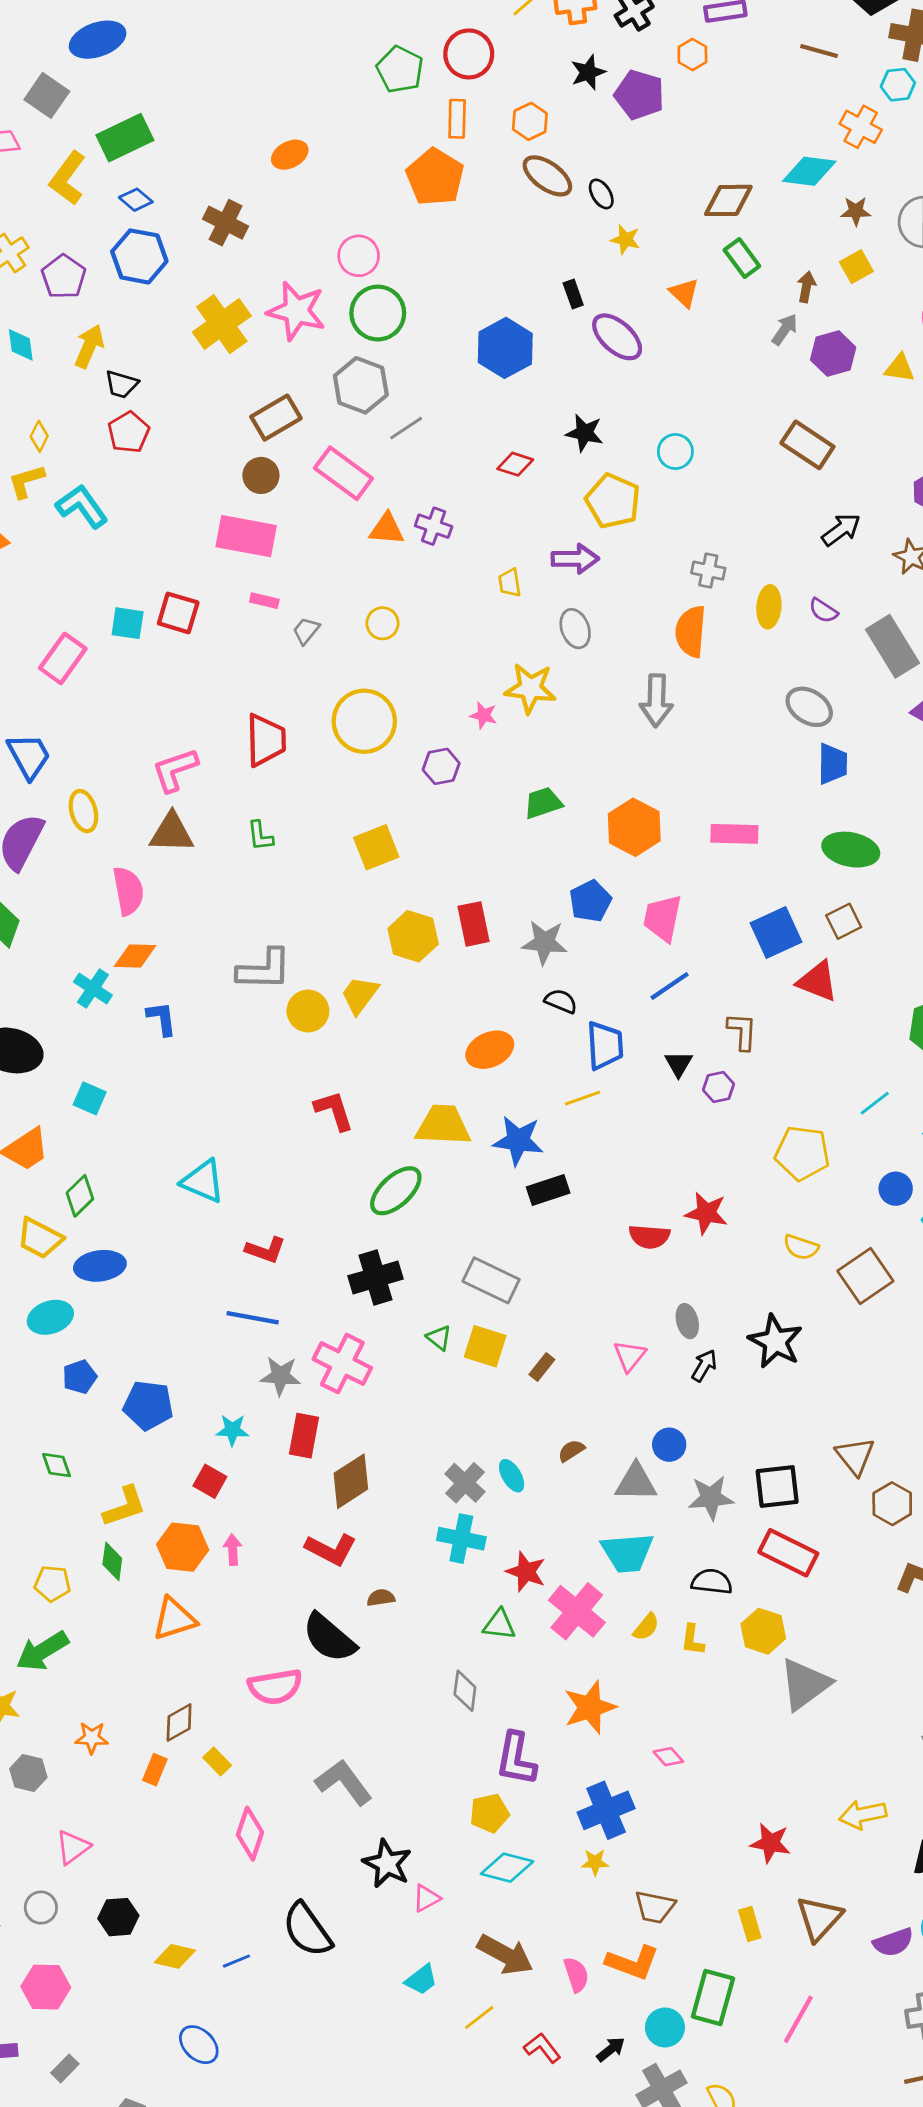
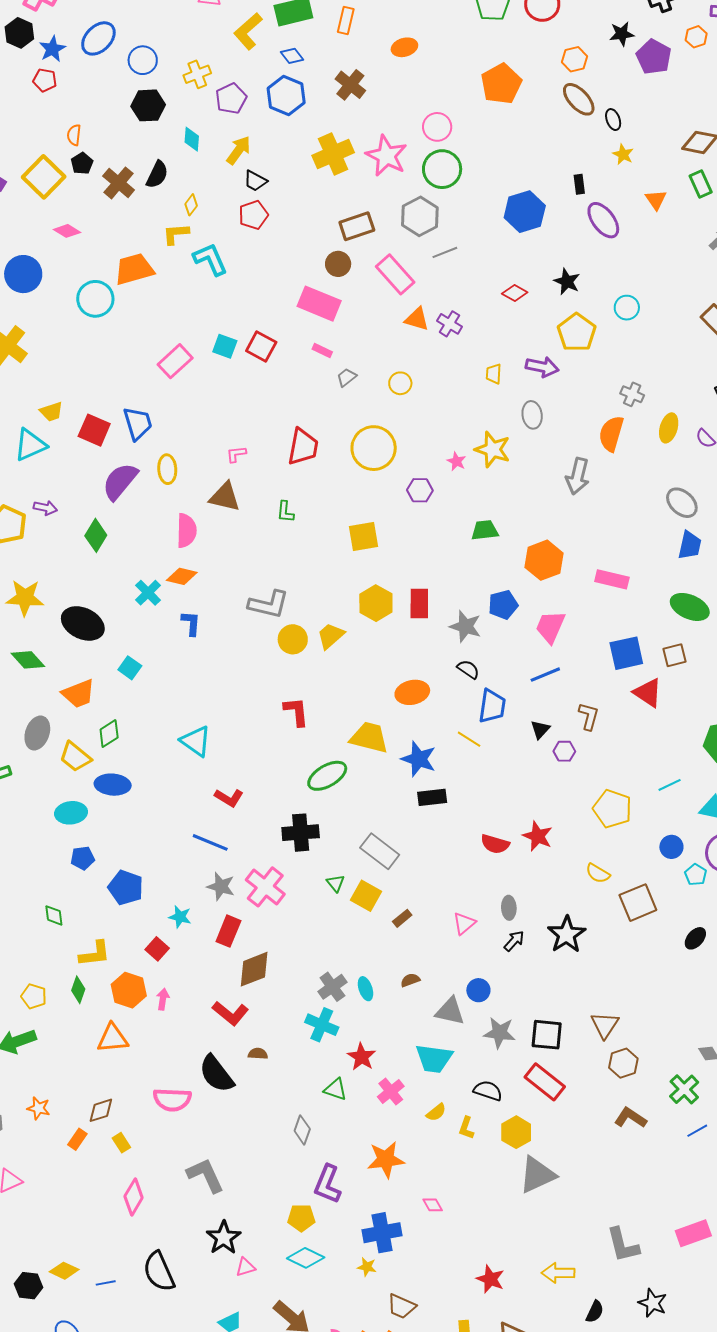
orange rectangle: (457, 119) -> (346, 20), moved
pink L-shape: (175, 770) -> (236, 454), size x0.6
yellow line: (582, 1098) -> (469, 739), turned 40
pink cross: (577, 1611) -> (391, 1091), size x0.7
black hexagon: (118, 1917) -> (28, 1286), moved

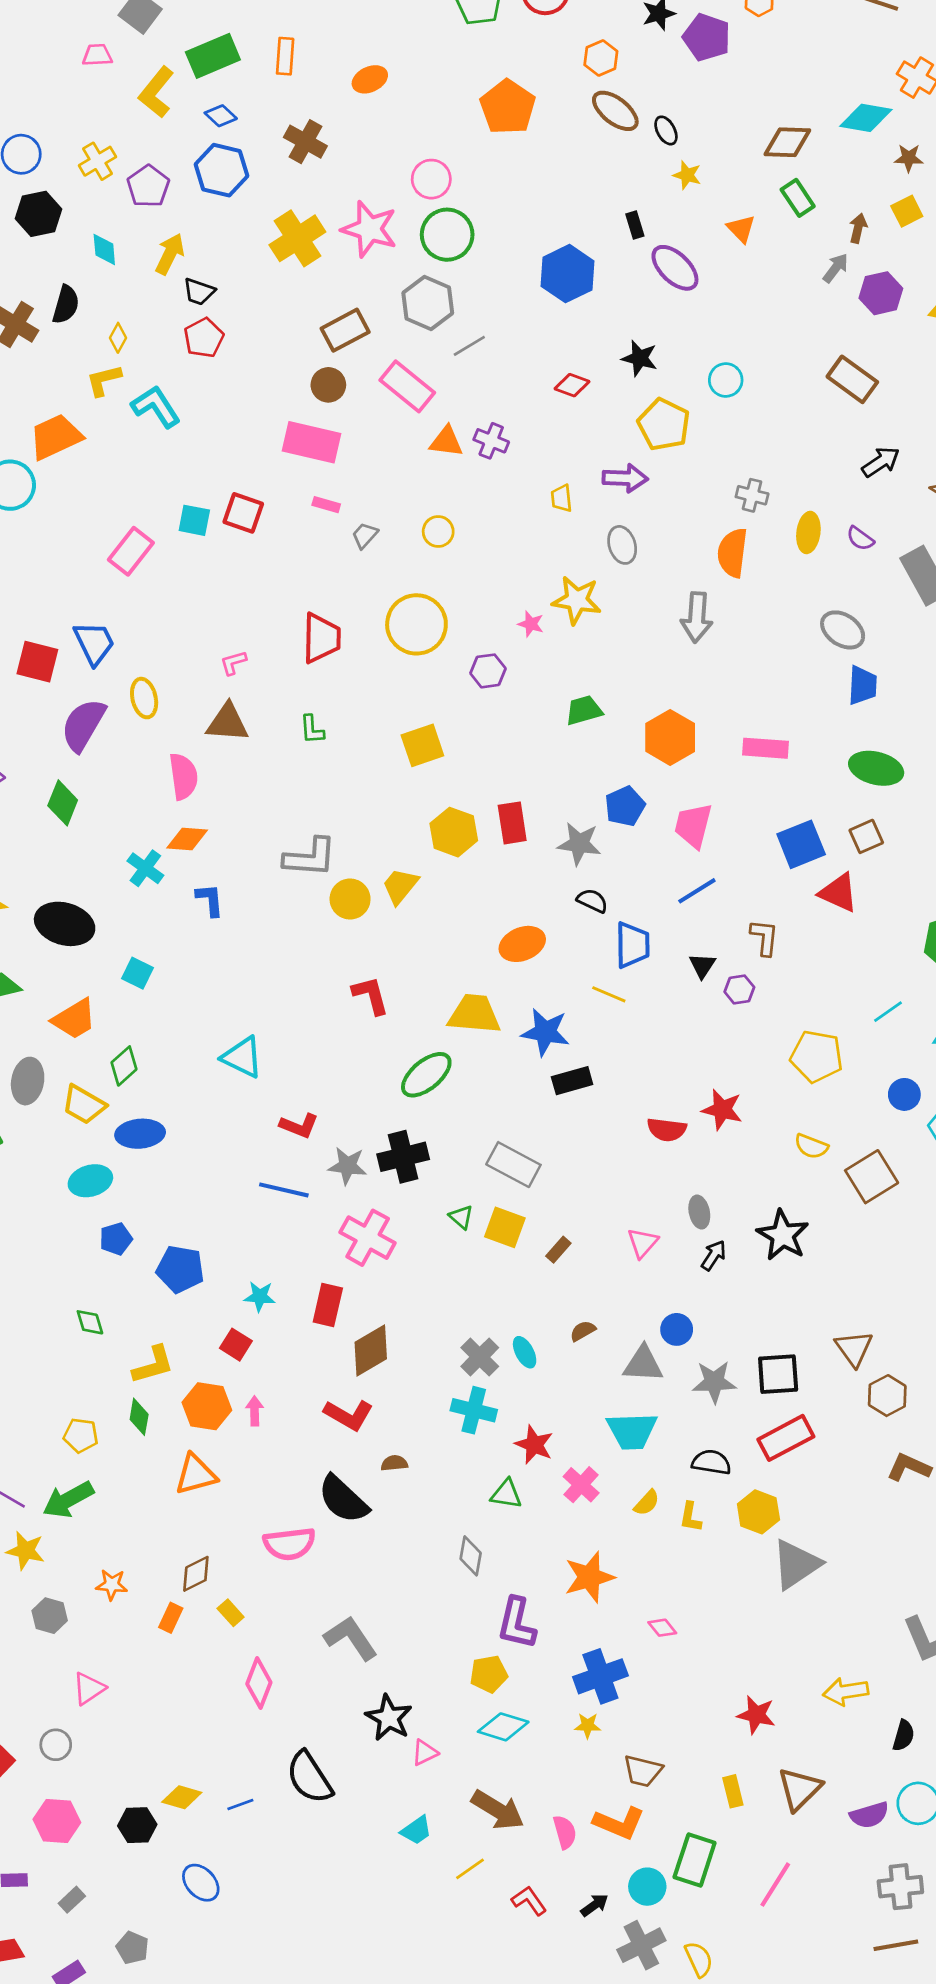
gray star: (221, 886) -> (347, 1166), moved
red rectangle: (545, 1082) -> (786, 1438), turned -57

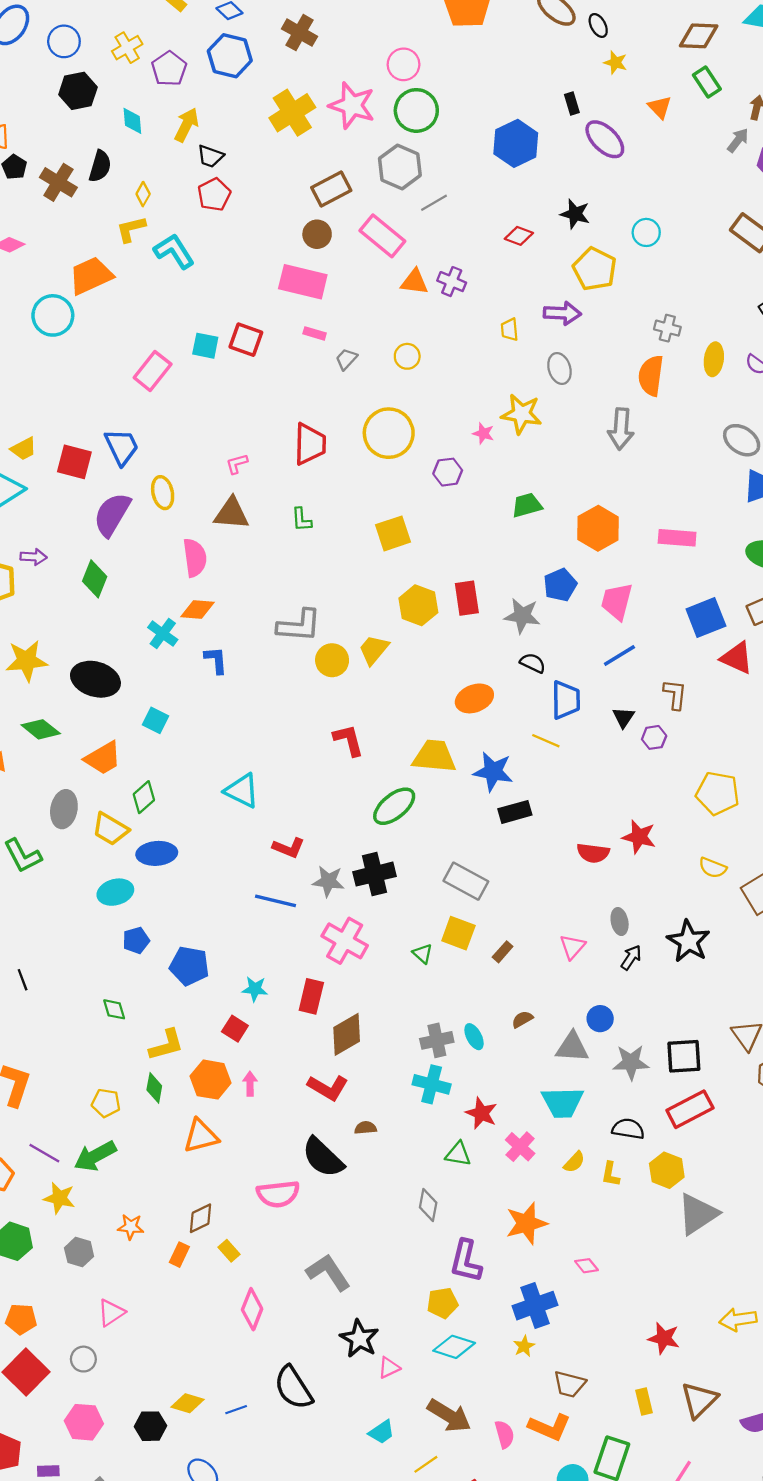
green triangle: (461, 1217) -> (423, 954), moved
gray cross: (480, 1357) -> (437, 1040), turned 32
yellow star: (588, 1726) -> (524, 1346), turned -30

